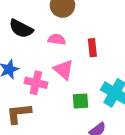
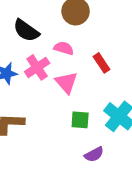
red rectangle: (92, 48) -> (102, 63), turned -36
pink cross: (36, 83) -> (37, 67), moved, turned 35

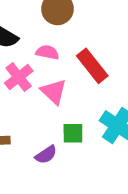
red rectangle: (102, 63) -> (92, 66), size x1.5
purple semicircle: (94, 154) -> (46, 155), moved

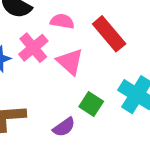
green square: (73, 133) -> (91, 104), turned 35

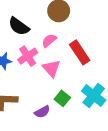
pink semicircle: (62, 21) -> (49, 41), turned -56

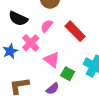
pink triangle: (51, 68) -> (52, 60), moved

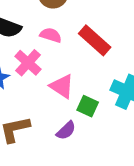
pink semicircle: (47, 26) -> (51, 35), turned 72

